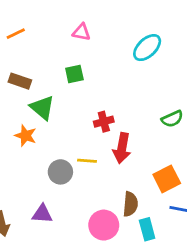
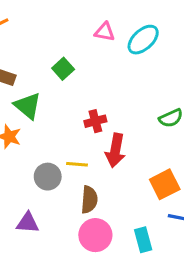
pink triangle: (81, 32) -> (105, 32), moved
green square: (74, 74) -> (63, 69), turned -30
brown semicircle: (130, 204) -> (89, 200), moved

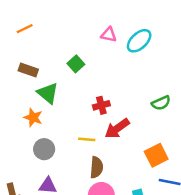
red arrow: (115, 150) -> (117, 128), turned 45
gray circle: (48, 177) -> (44, 149), moved

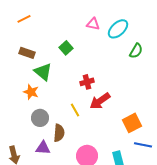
green semicircle: (161, 103) -> (136, 51), moved, turned -35
yellow line: (87, 139) -> (75, 110), turned 56
brown semicircle: (96, 167) -> (59, 133), moved

